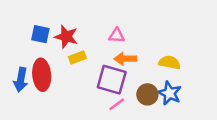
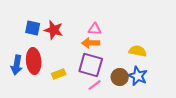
yellow rectangle: (77, 58) -> (59, 74), moved
orange arrow: (125, 59) -> (91, 43), moved

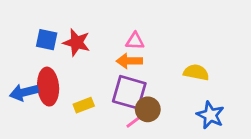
blue arrow: (17, 65) -> (24, 92), turned 66
blue star: (138, 76) -> (210, 115), moved
brown circle: (120, 77) -> (148, 109), moved

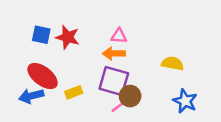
red ellipse: (48, 87) -> (43, 76), turned -48
blue arrow: (24, 92) -> (31, 96), moved

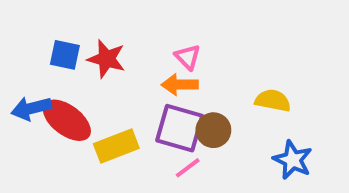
pink triangle: (119, 36) -> (188, 57), turned 42
yellow rectangle: (74, 92) -> (116, 146), size x1.5
blue arrow: (31, 96) -> (31, 108), moved
brown circle: (130, 96) -> (213, 130), moved

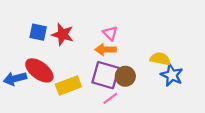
blue arrow: (31, 108) -> (15, 79), moved
blue star: (293, 160) -> (172, 75), moved

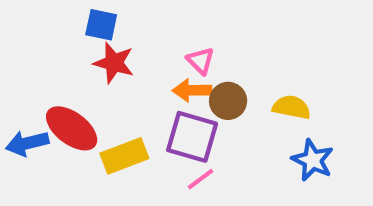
blue square: (38, 32) -> (101, 25), moved
blue star: (172, 75) -> (313, 160), moved
brown circle: (125, 76) -> (228, 101), moved

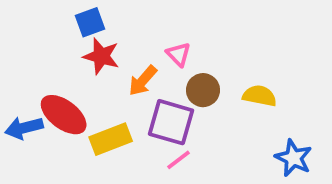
blue square: (101, 25) -> (90, 22), turned -32
orange arrow: (192, 90) -> (143, 81), moved, turned -48
blue star: (313, 160) -> (293, 158), moved

